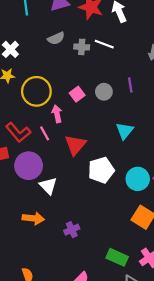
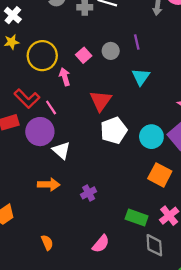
cyan triangle: (125, 131) -> (141, 77), moved
pink line: (45, 133) -> (51, 107), moved
red triangle: (75, 145) -> (101, 101), moved

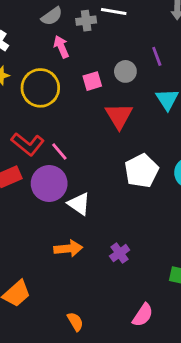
pink square: (84, 55) -> (92, 81), turned 32
pink arrow: (65, 77) -> (61, 47), moved
red triangle: (101, 101) -> (119, 116), moved

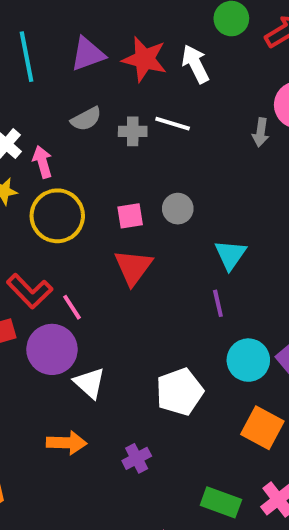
pink arrow: (61, 47) -> (42, 162), moved
purple line: (157, 56) -> (218, 303), moved
red triangle: (119, 116) -> (133, 267), moved
white pentagon: (142, 171) -> (180, 392), moved

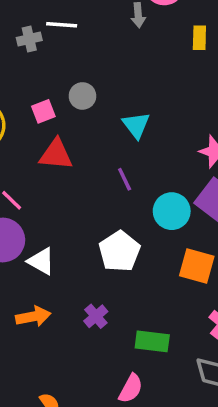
red triangle: (133, 267) -> (56, 154), turned -48
purple line: (218, 303) -> (125, 179), moved
green rectangle: (221, 502) -> (152, 341), moved

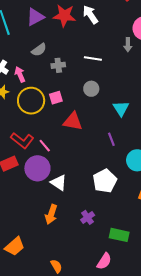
white line: (62, 25) -> (93, 59), moved
gray cross: (29, 39) -> (58, 65), moved
pink square: (43, 111) -> (56, 98), moved
orange arrow: (33, 317) -> (51, 214), turned 114

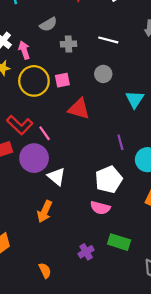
purple line: (111, 139) -> (120, 142), moved
purple cross: (88, 217) -> (86, 252), moved
pink semicircle: (104, 261) -> (100, 208), moved, turned 66

